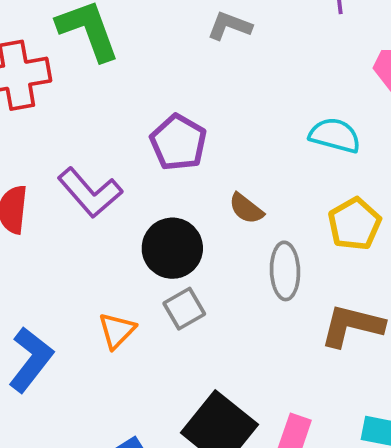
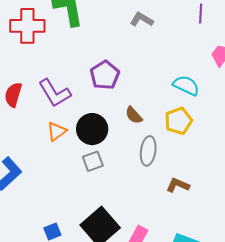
yellow pentagon: (354, 224) -> (178, 121), moved
brown L-shape: (352, 326) -> (178, 185), size x0.7
orange triangle: (117, 331) -> (57, 131), moved

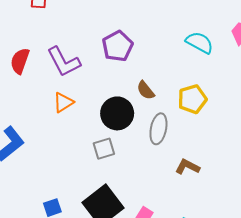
cyan semicircle: (186, 85) -> (199, 43), moved
black circle: (92, 129) -> (117, 113), moved
gray square: (93, 161) -> (104, 149), moved

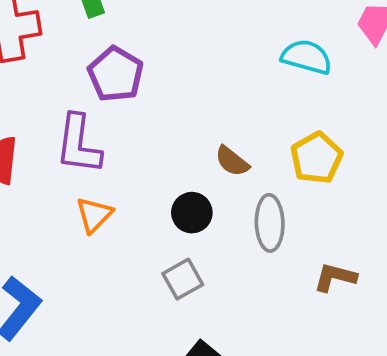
purple pentagon: (118, 46) -> (116, 74), moved
purple L-shape: (64, 62) -> (78, 144), turned 48
black circle: (117, 113) -> (192, 213), size x0.7

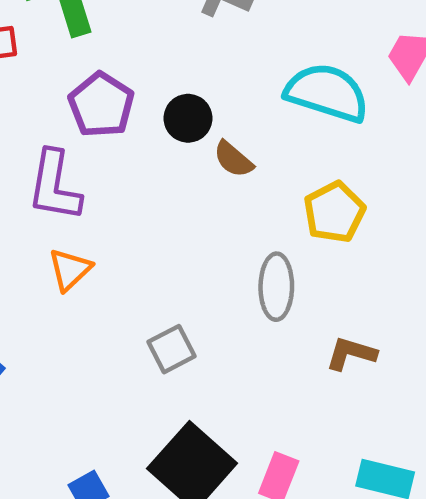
cyan semicircle: (307, 57) -> (327, 93), size x1.4
brown semicircle: (232, 161) -> (233, 159), moved
black circle: (192, 213) -> (188, 118), moved

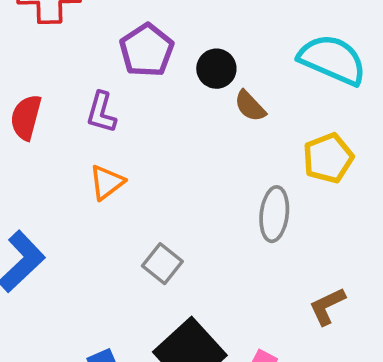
purple L-shape: (54, 186) -> (101, 112), size x0.7
gray square: (171, 349) -> (162, 264), moved, turned -30
brown L-shape: (351, 354) -> (327, 306), moved, turned -48

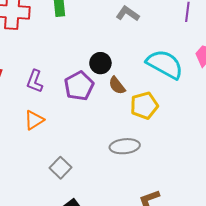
purple pentagon: (147, 50) -> (79, 86), moved
yellow pentagon: (328, 158) -> (144, 106), moved
gray ellipse: (274, 214) -> (125, 146), turned 72

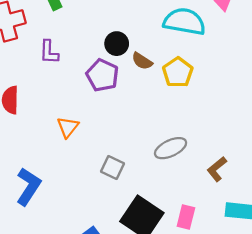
purple L-shape: (35, 81) -> (49, 52), moved
gray ellipse: (125, 146) -> (171, 148), moved

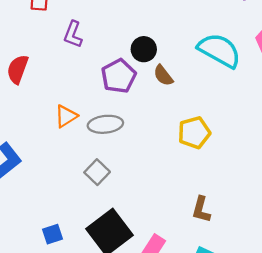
yellow pentagon: (178, 72) -> (194, 133), moved
gray ellipse: (171, 148) -> (105, 124), moved
brown L-shape: (217, 169) -> (201, 210), turned -55

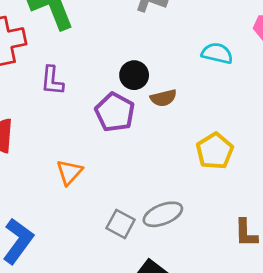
cyan semicircle: (219, 50) -> (217, 53), size x0.6
brown semicircle: (163, 75) -> (163, 98), turned -50
gray ellipse: (105, 124) -> (163, 214), moved

